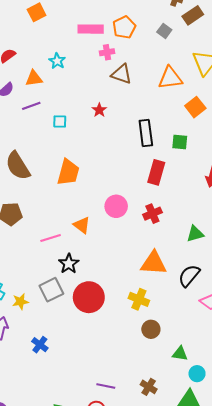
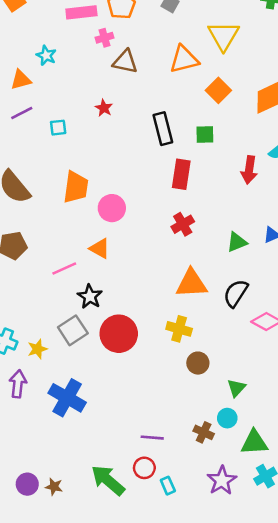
pink circle: (116, 206) -> (112, 208), moved
blue cross: (40, 345) -> (67, 398), size x1.8
green triangle: (180, 354) -> (236, 388), turned -49
cyan circle: (197, 374) -> (227, 418), moved

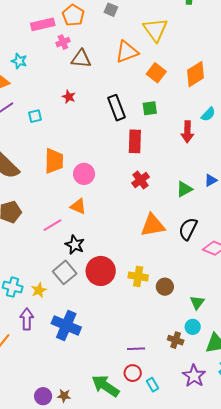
yellow cross: (179, 329) -> (138, 276), moved

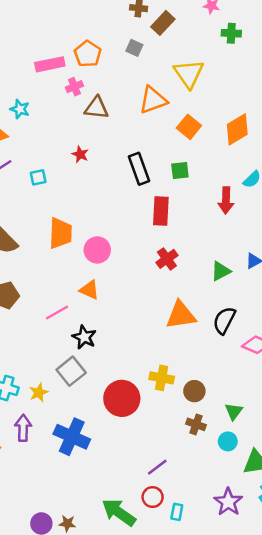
red circle: (101, 271) -> (122, 398), moved
brown cross: (176, 340) -> (196, 424), moved
purple line: (136, 349) -> (157, 467), turned -36
cyan rectangle: (153, 385) -> (177, 512), turned 40

